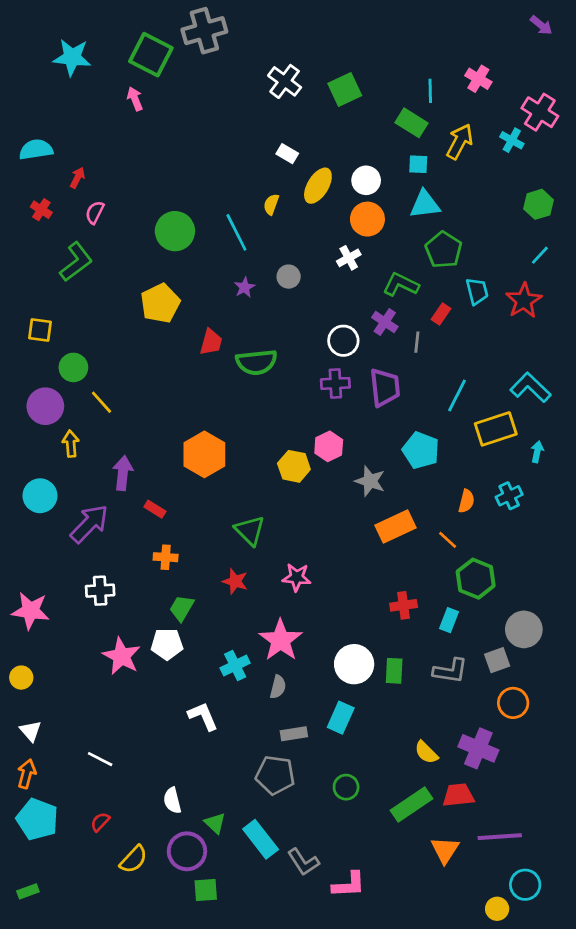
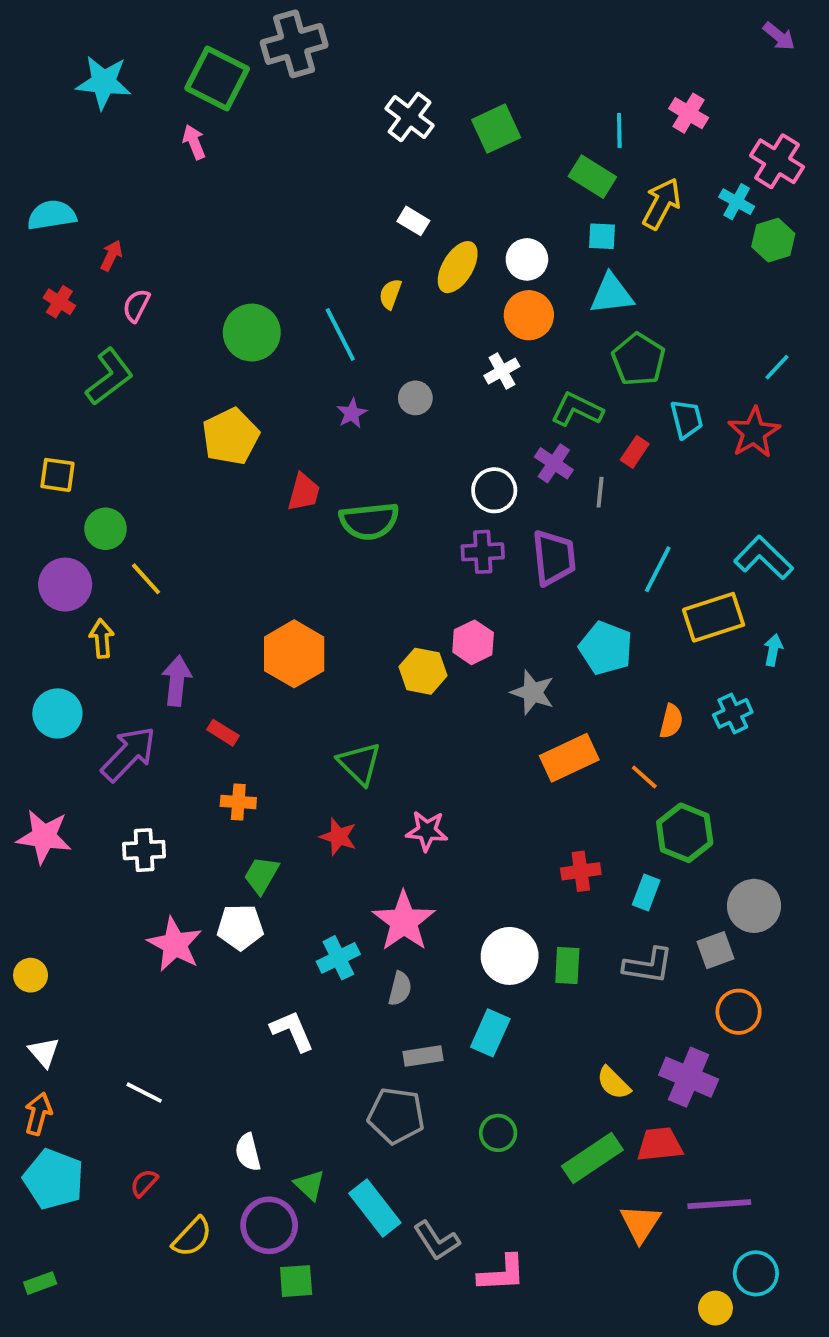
green hexagon: (539, 204) -> (773, 240), moved
pink star: (31, 611) -> (44, 837), moved

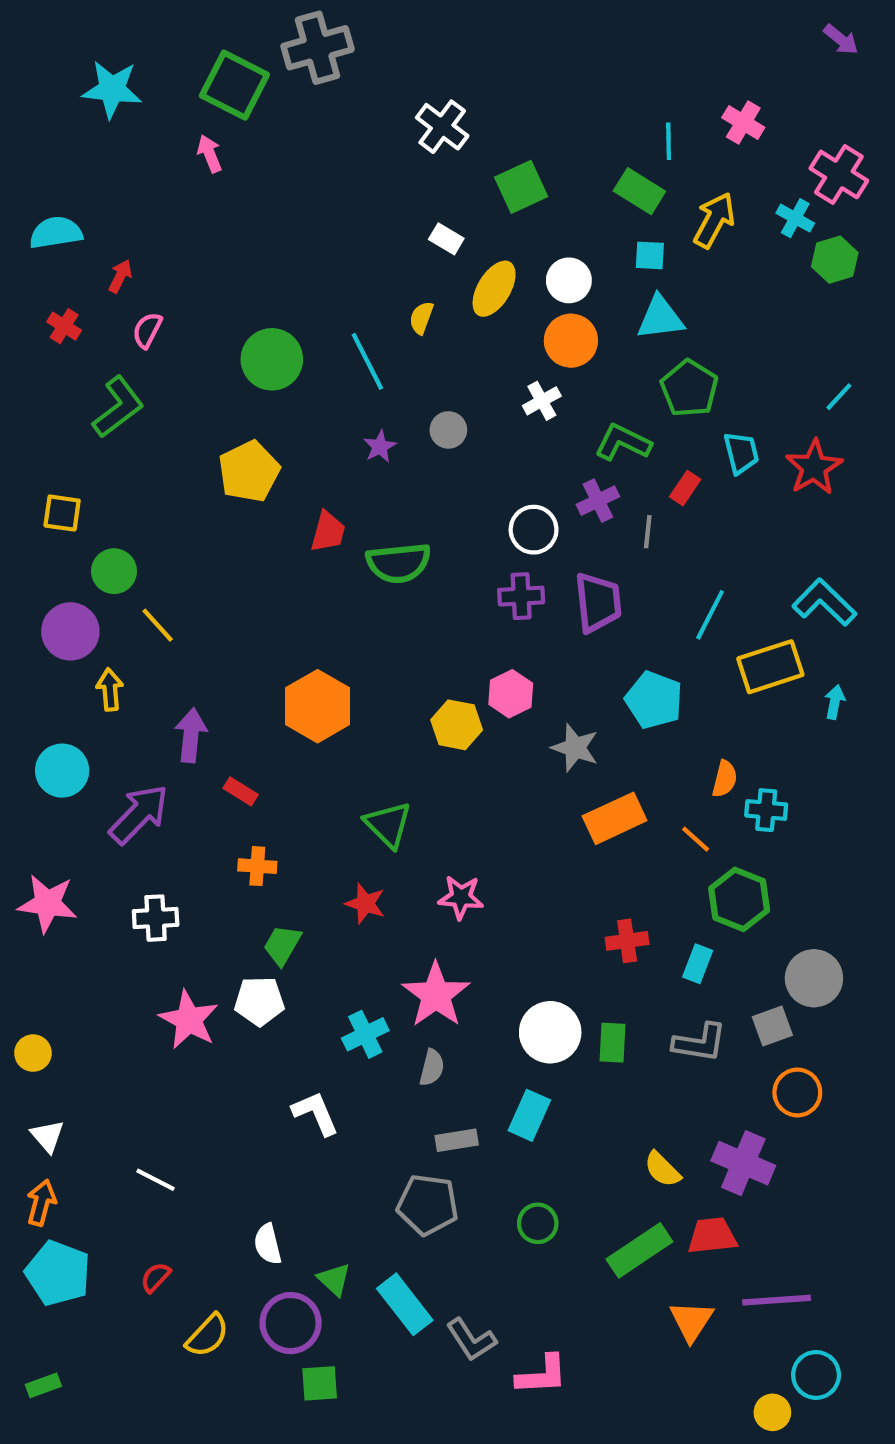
green square: (496, 129) -> (521, 187), moved
purple cross: (554, 463) -> (598, 501), turned 30
cyan cross: (733, 713) -> (766, 810), moved, turned 30

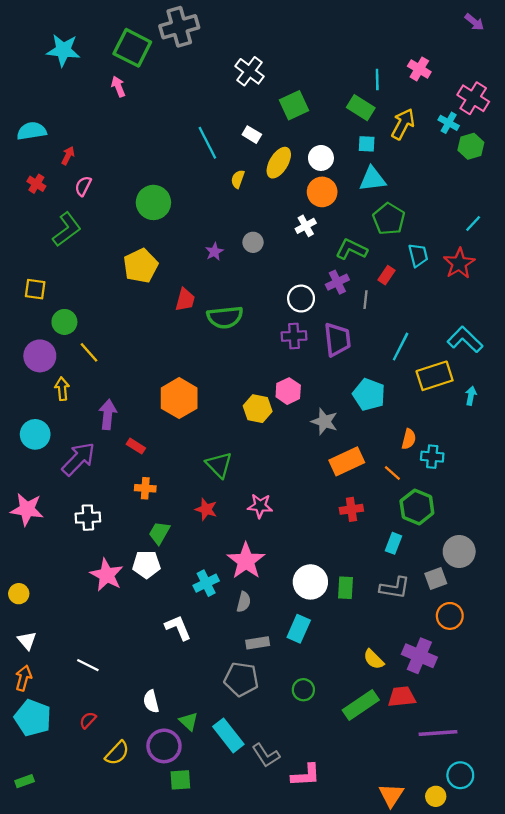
cyan line: (367, 361) -> (207, 143), moved
red cross: (627, 941) -> (351, 509), moved
orange triangle: (691, 1321) -> (391, 795), moved

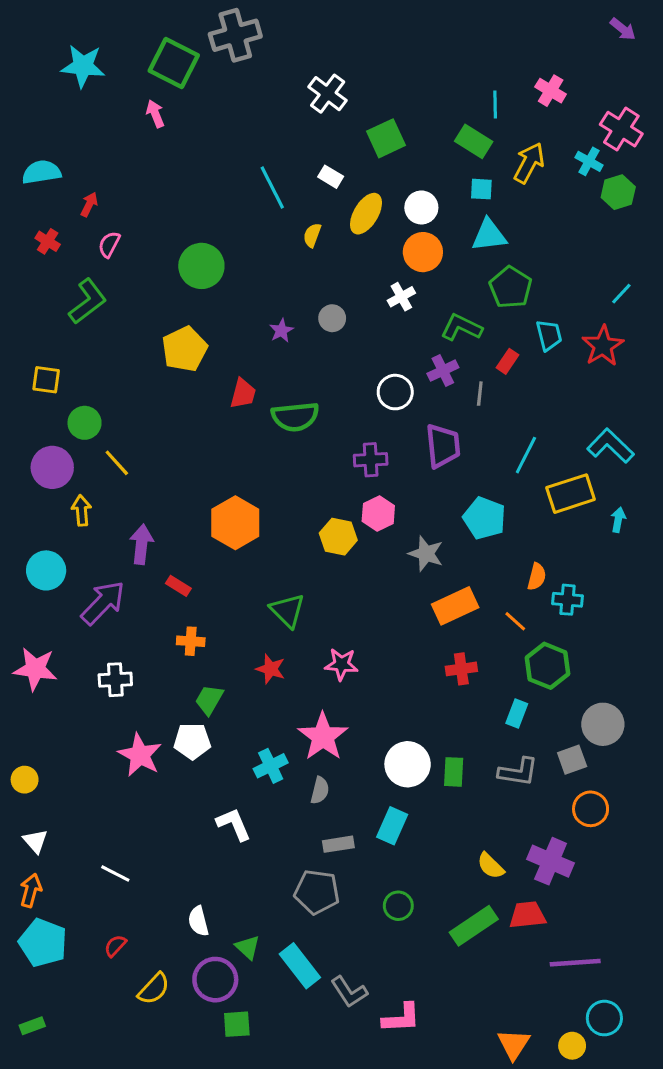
purple cross: (294, 336) -> (371, 460), moved

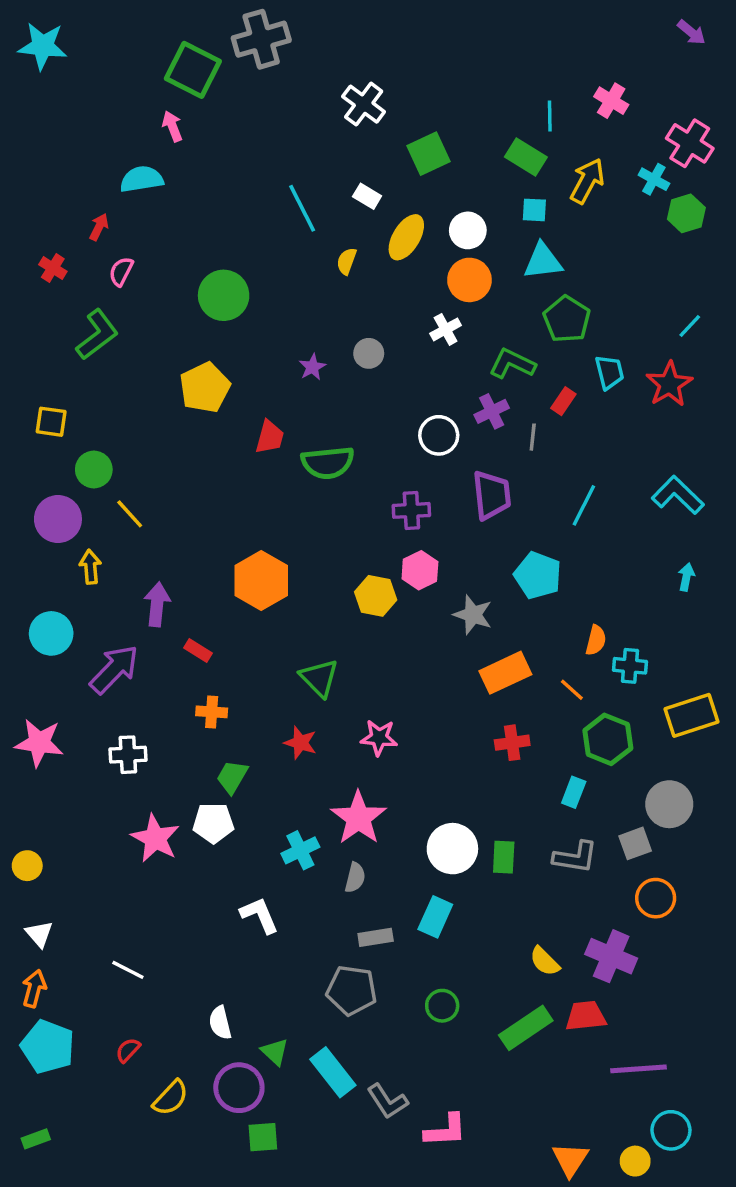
cyan star: (83, 66) -> (43, 46), moved
cyan semicircle: (41, 172) -> (142, 179), moved
yellow rectangle: (571, 494) -> (691, 715), moved

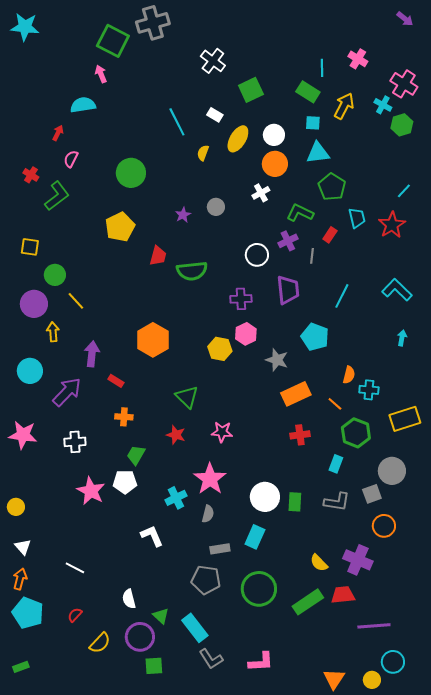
red cross: (53, 268) -> (31, 175), moved
green circle: (442, 1006) -> (259, 589), size x1.8
gray L-shape: (388, 1101) -> (211, 659), moved

